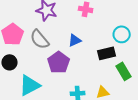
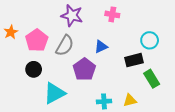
gray semicircle: (40, 39) -> (65, 46), turned -110

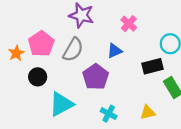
pink cross: (112, 14) -> (129, 24), moved, turned 32
orange star: (11, 32) -> (16, 53), moved
cyan cross: (104, 101) -> (109, 114), moved, turned 32

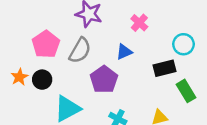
orange star: (16, 53) -> (19, 77), moved

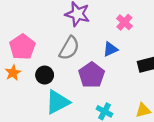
pink pentagon: (46, 44) -> (22, 47), moved
black circle: (42, 80) -> (45, 75), moved

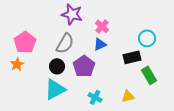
pink cross: (124, 22) -> (102, 26), moved
black circle: (45, 75) -> (57, 66), moved

